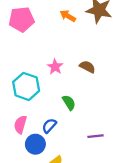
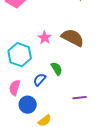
brown semicircle: (87, 67) -> (73, 38), size x1.6
blue semicircle: (49, 126) -> (40, 80), moved

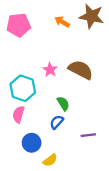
blue semicircle: (40, 80) -> (57, 122), moved
pink semicircle: (15, 88) -> (18, 114), moved

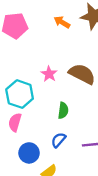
green semicircle: (63, 104) -> (63, 111), turned 40
blue semicircle: (57, 122) -> (58, 140), moved

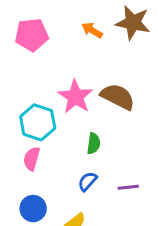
pink star: (49, 74) -> (75, 97), size x1.6
blue circle: (29, 153) -> (33, 209), moved

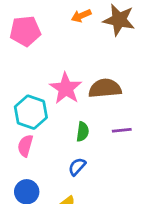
orange arrow: (92, 30) -> (81, 16), moved, turned -54
brown semicircle: (118, 97) -> (105, 88), turned -32
purple line: (128, 187) -> (122, 130), moved

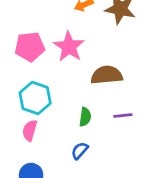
pink pentagon: (25, 31) -> (30, 47), moved
pink star: (66, 88) -> (69, 47), moved

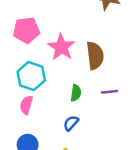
pink star: (69, 47) -> (61, 47), moved
brown semicircle: (107, 75) -> (95, 56), turned 88

